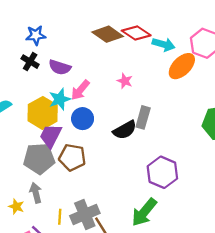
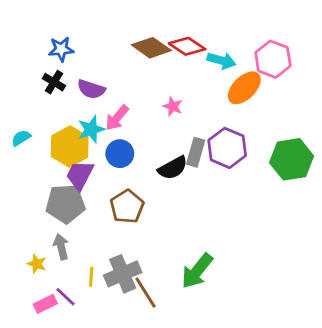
brown pentagon: (72, 157) -> (127, 207), moved, turned 30
purple hexagon: (162, 172) -> (227, 148), moved

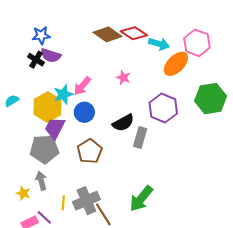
purple semicircle: (91, 89) -> (51, 55), moved
gray rectangle: (196, 152) -> (140, 137), moved
green hexagon: (292, 159) -> (211, 99), moved

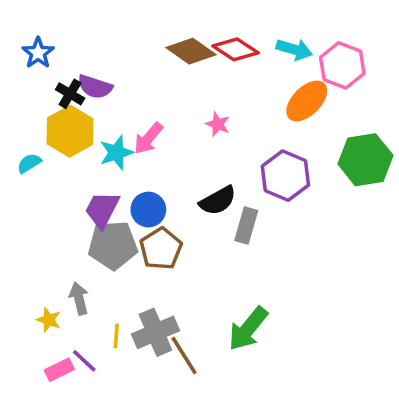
blue star: (41, 35) -> (38, 53), moved, turned -30
cyan arrow: (159, 44) -> (294, 49), moved
yellow hexagon: (48, 107) -> (70, 131), moved
blue circle: (84, 112) -> (148, 210), moved
gray pentagon: (44, 149) -> (113, 245), moved

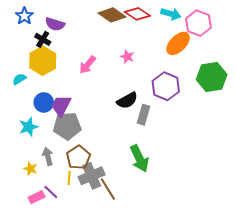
purple semicircle: (95, 87) -> (55, 24), moved
cyan star: (116, 153) -> (28, 127), moved
blue circle: (148, 210) -> (44, 102), moved
brown pentagon: (161, 249) -> (78, 157), moved
green arrow: (248, 329) -> (139, 158), moved, turned -64

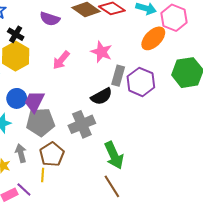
purple semicircle: (55, 24) -> (50, 19), moved
pink star: (127, 57) -> (102, 52), size x1.5
gray rectangle: (143, 115) -> (118, 76), moved
gray cross: (92, 176) -> (82, 124), moved
brown line: (108, 189) -> (112, 186), moved

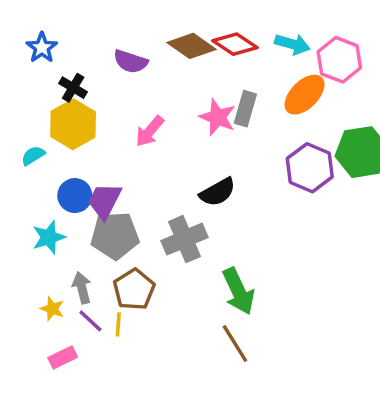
gray rectangle: (118, 76) -> (245, 109), moved
purple hexagon: (141, 82) -> (310, 168), moved
purple line: (24, 189) -> (90, 321), moved

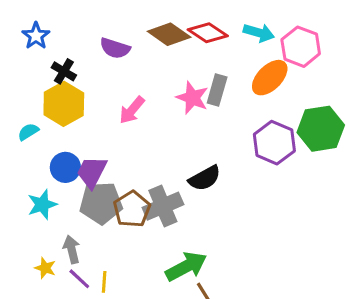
black semicircle: (218, 192) -> (205, 178), moved
brown pentagon: (134, 290) -> (132, 209), moved
green arrow: (238, 291) -> (186, 266), moved, turned -93

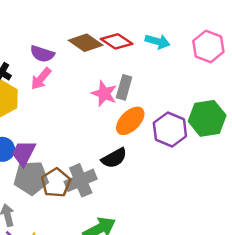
pink hexagon: (301, 47) -> (208, 46), moved
orange ellipse: (270, 78) -> (130, 121), moved
pink arrow: (132, 110) -> (41, 79), moved

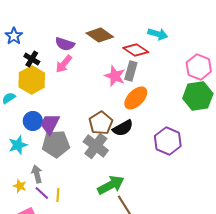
red diamond: (117, 41) -> (136, 50), moved
pink hexagon: (208, 46) -> (199, 67), moved
purple hexagon: (170, 130) -> (168, 141), moved
gray cross: (81, 180) -> (96, 146), turned -30
brown pentagon: (56, 183) -> (101, 123), moved

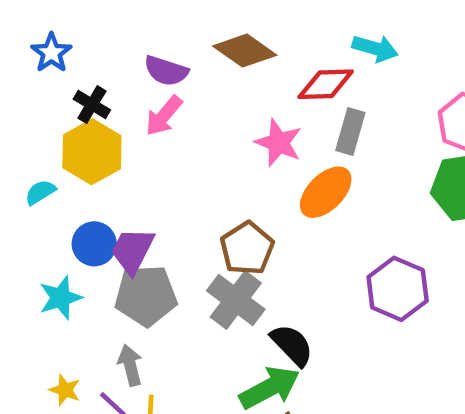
red diamond: (136, 50) -> (326, 84), turned -35
gray rectangle: (131, 71) -> (350, 131), moved
black semicircle: (123, 128) -> (292, 345), moved, turned -105
gray arrow: (37, 174) -> (130, 365), moved

